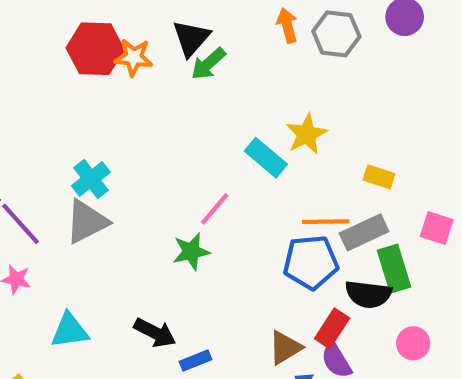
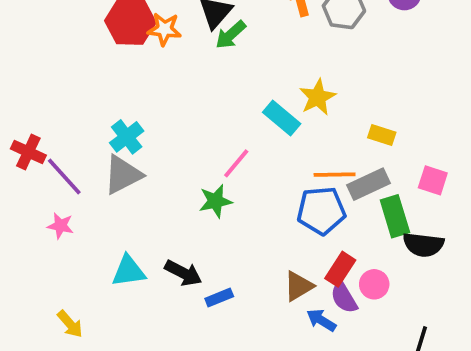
black semicircle: (368, 294) -> (423, 245), moved
cyan triangle: (70, 331) -> (129, 271), moved
pink circle: (413, 343) -> (374, 284), moved

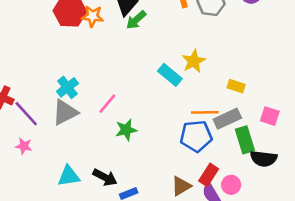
pink line: (236, 163) -> (107, 104), moved

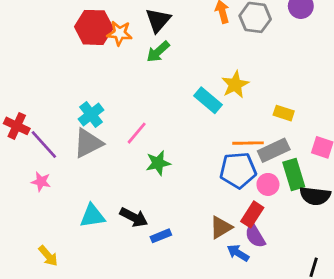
green arrow: (136, 20) -> (158, 52), moved
pink circle: (231, 185) -> (268, 184), moved

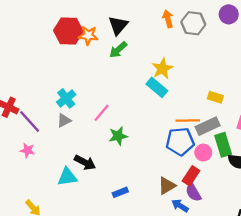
yellow star: (235, 85) -> (162, 69), moved
gray triangle: (88, 143) -> (64, 120), size x0.6
black arrow: (134, 217) -> (85, 162), moved

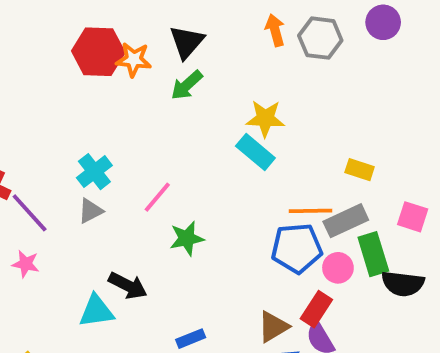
yellow star: (162, 69) -> (265, 119), turned 30

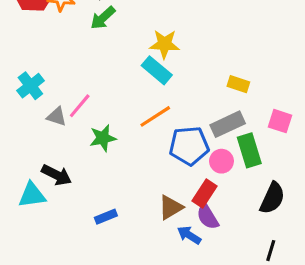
gray triangle: (90, 211) -> (57, 116), moved, turned 45
orange line: (310, 211) -> (155, 116), moved, turned -32
black semicircle: (403, 284) -> (272, 198), moved, turned -72

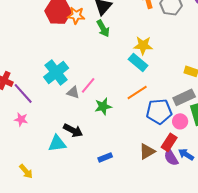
green arrow: (103, 18) -> (103, 28), turned -78
cyan cross: (30, 86) -> (56, 72), size x1.4
blue arrow: (189, 235) -> (186, 154), moved

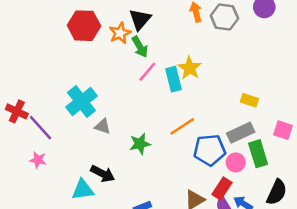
orange star: (76, 15) -> (120, 33), moved, turned -30
yellow star: (143, 45) -> (190, 68), turned 30
cyan rectangle: (138, 62) -> (173, 79), moved, turned 36
pink line: (88, 85) -> (147, 72), moved

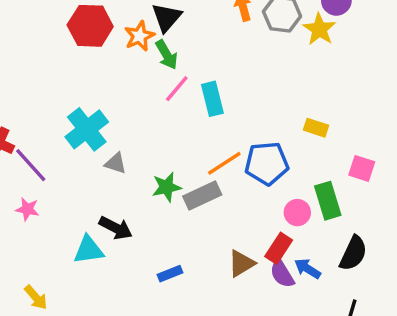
yellow star: (190, 68) -> (319, 29), moved
gray rectangle: (241, 133) -> (202, 196), moved
blue pentagon: (210, 150) -> (267, 163), moved

